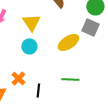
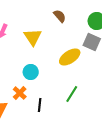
cyan circle: (29, 46) -> (31, 72), moved
green line: (70, 80) -> (72, 94), turned -60

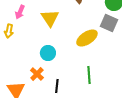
green line: (72, 94) -> (89, 75), turned -36

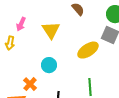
orange cross: (37, 74) -> (30, 84), moved

